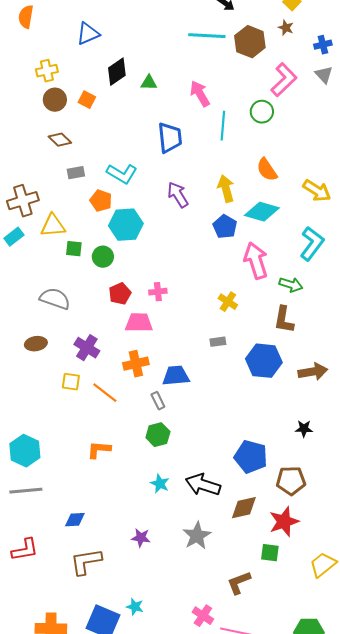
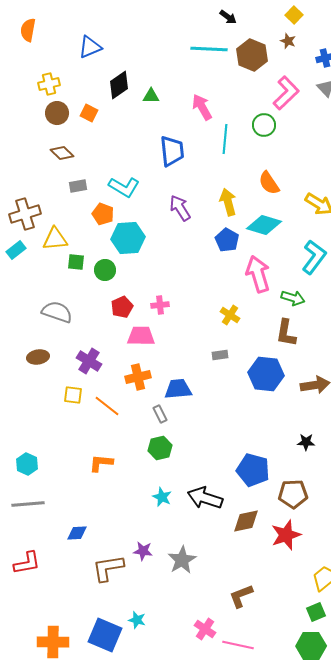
cyan hexagon: (25, 451) -> (27, 464), size x0.7
gray star: (197, 536) -> (182, 560), moved
green square: (270, 553) -> (316, 612), moved, turned -30
brown L-shape: (86, 562) -> (108, 568), moved

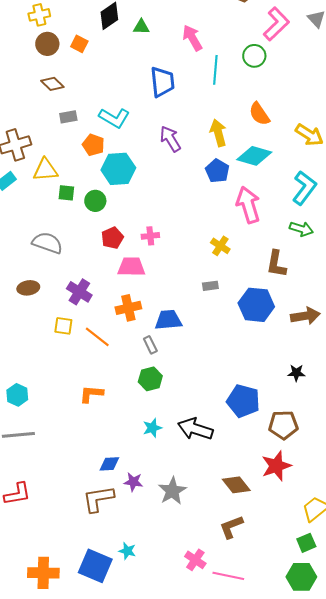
green arrow: (293, 298) -> (301, 229), moved
cyan star: (162, 497) -> (152, 428), turned 30
brown diamond: (246, 521) -> (236, 485), moved, turned 64
blue diamond: (77, 533) -> (109, 464), moved

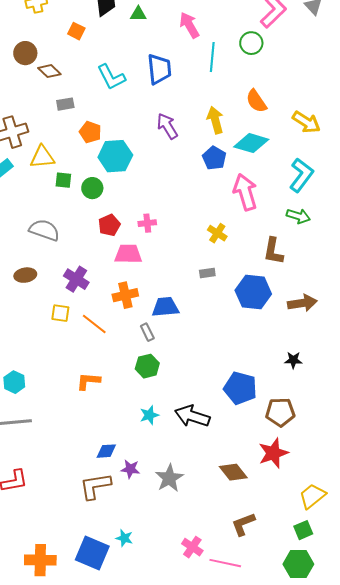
brown circle: (47, 44) -> (25, 53), moved
cyan L-shape: (114, 118) -> (111, 77), moved, turned 32
brown L-shape: (231, 527) -> (243, 524), moved

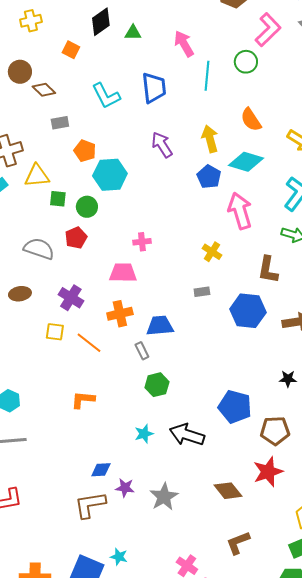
red pentagon: (109, 225) -> (76, 238), moved
green hexagon: (147, 366) -> (157, 385), moved

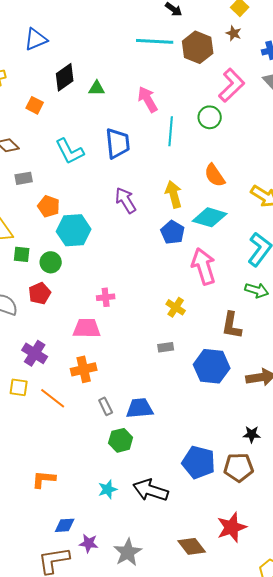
blue trapezoid: (160, 326) -> (140, 408), moved
orange L-shape: (83, 400) -> (44, 479), moved
brown pentagon: (275, 431) -> (239, 467), moved

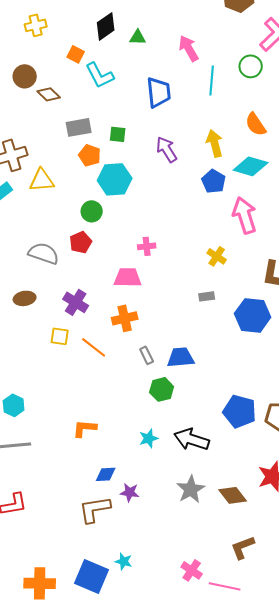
cyan L-shape: (70, 151) -> (100, 75), moved
gray rectangle: (24, 178) -> (79, 127), moved, size x1.4
green square: (22, 254) -> (118, 134), moved
gray star: (128, 552) -> (191, 489), moved

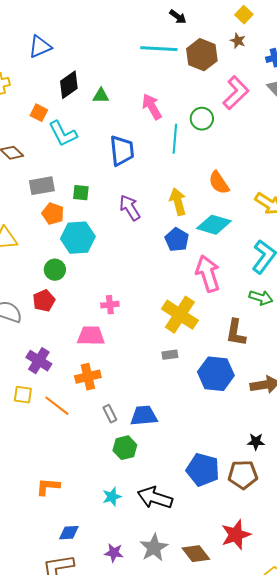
green circle: (251, 66) -> (202, 119), moved
yellow cross: (217, 256) -> (180, 315), size x1.8
purple star: (130, 492) -> (114, 553), moved

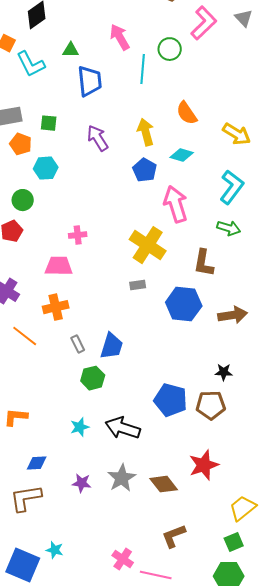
green triangle: (101, 96) -> (71, 50), moved
cyan diamond: (214, 225) -> (182, 155), size x0.7
cyan hexagon: (78, 238) -> (46, 168), size x0.7
blue trapezoid: (144, 416) -> (112, 346), turned 112

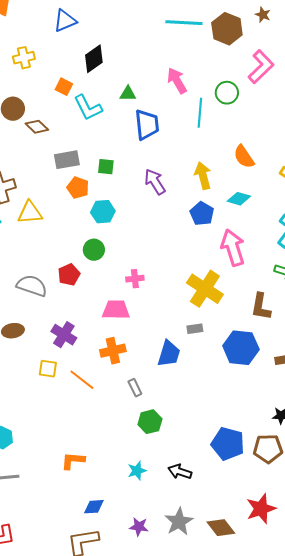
green circle: (23, 200) -> (94, 250), moved
blue trapezoid: (112, 346) -> (169, 354), moved
black arrow: (123, 428) -> (180, 472), size x0.7

